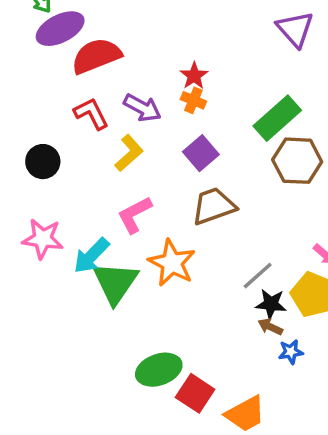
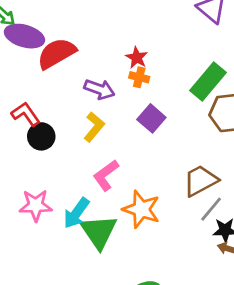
purple ellipse: (60, 29) -> (24, 36), turned 51
red L-shape: (91, 114) -> (26, 114), moved
black circle: (43, 162) -> (41, 136), moved
brown trapezoid: (214, 206) -> (200, 181), moved

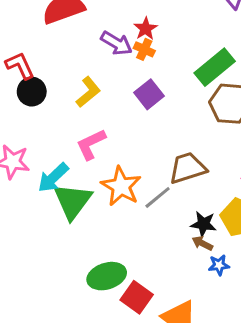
purple arrow: (99, 89) -> (116, 43), moved
gray line: (211, 209) -> (158, 197), moved

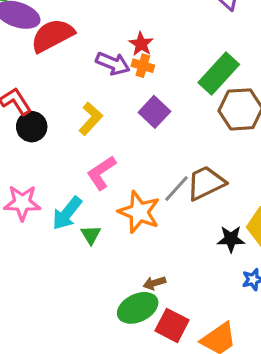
gray line: (158, 197) -> (176, 189), moved
green triangle: (73, 201) -> (91, 235), size x0.5
brown arrow: (202, 243) -> (154, 283), moved, turned -36

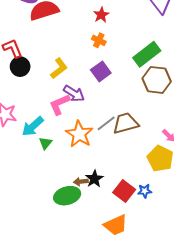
red star: (141, 44) -> (101, 15), moved
purple arrow: (113, 63) -> (74, 93), moved
black star: (231, 239) -> (94, 179), moved, turned 30
red square: (172, 325) -> (124, 191), moved

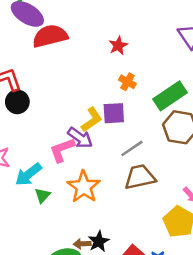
orange cross: (99, 40) -> (127, 82), moved
yellow L-shape: (59, 68) -> (92, 120), moved
purple square: (101, 71) -> (114, 113), turned 30
gray line: (106, 123) -> (132, 148), moved

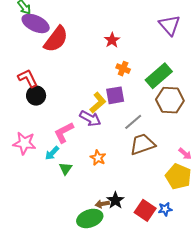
red semicircle: (50, 36) -> (56, 39), turned 148
pink L-shape: (62, 150) -> (64, 133), moved
cyan arrow: (28, 174) -> (52, 153), size x0.7
orange star: (84, 187) -> (98, 158), size x0.6

